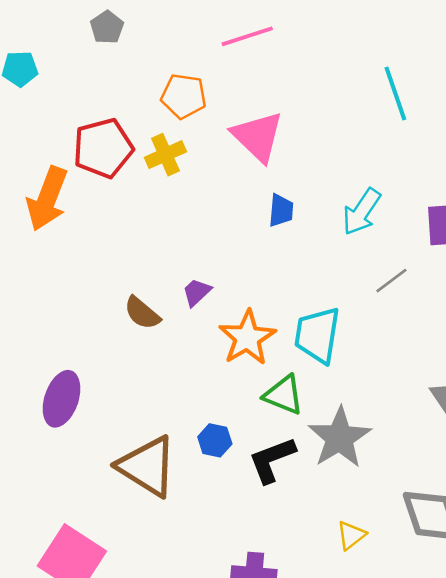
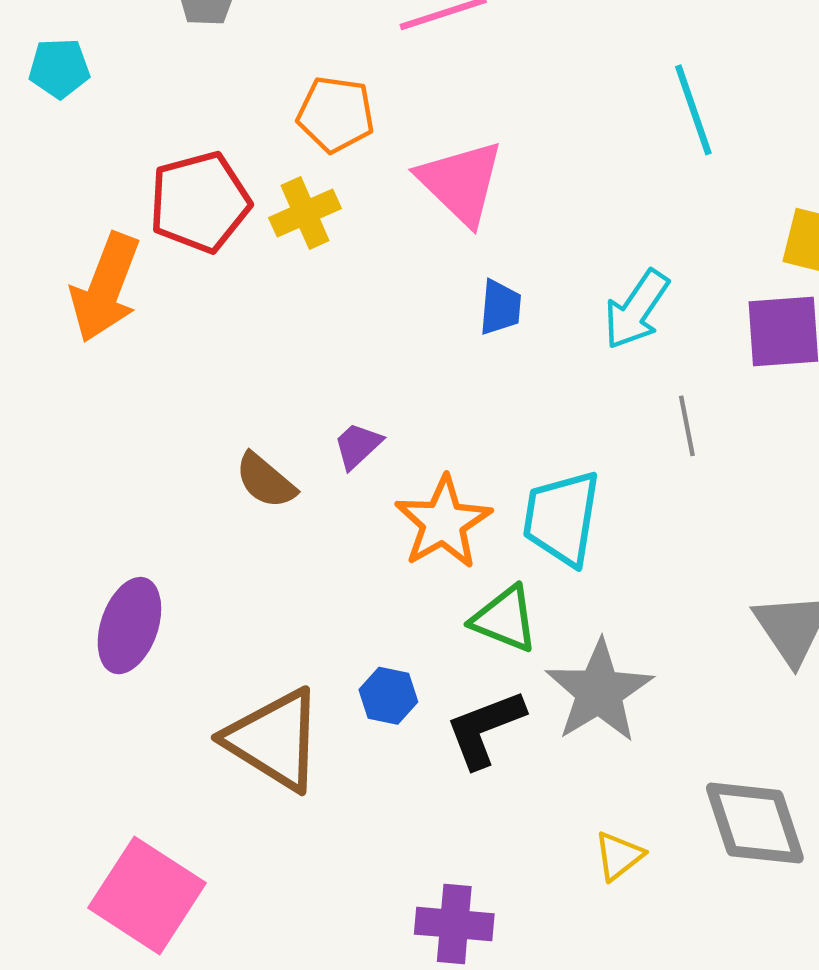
gray line: (391, 281) -> (687, 426), turned -64

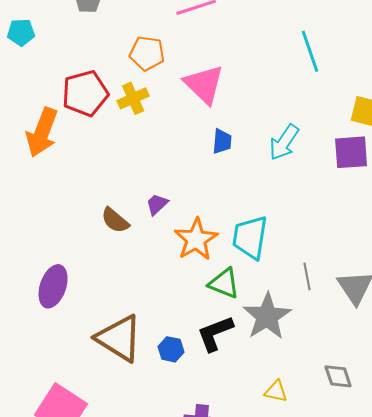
gray line: (687, 426) -> (307, 276), moved
blue hexagon: (388, 696) -> (171, 349), moved
gray diamond: (755, 823) -> (338, 376), size x0.6
yellow triangle: (619, 856) -> (276, 391), turned 50

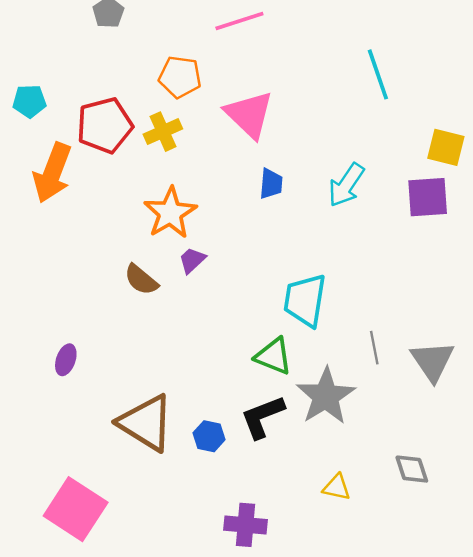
cyan pentagon: (21, 32) -> (29, 101), moved
orange star: (196, 239) -> (170, 213), moved
purple ellipse: (53, 286) -> (66, 360), size x0.6

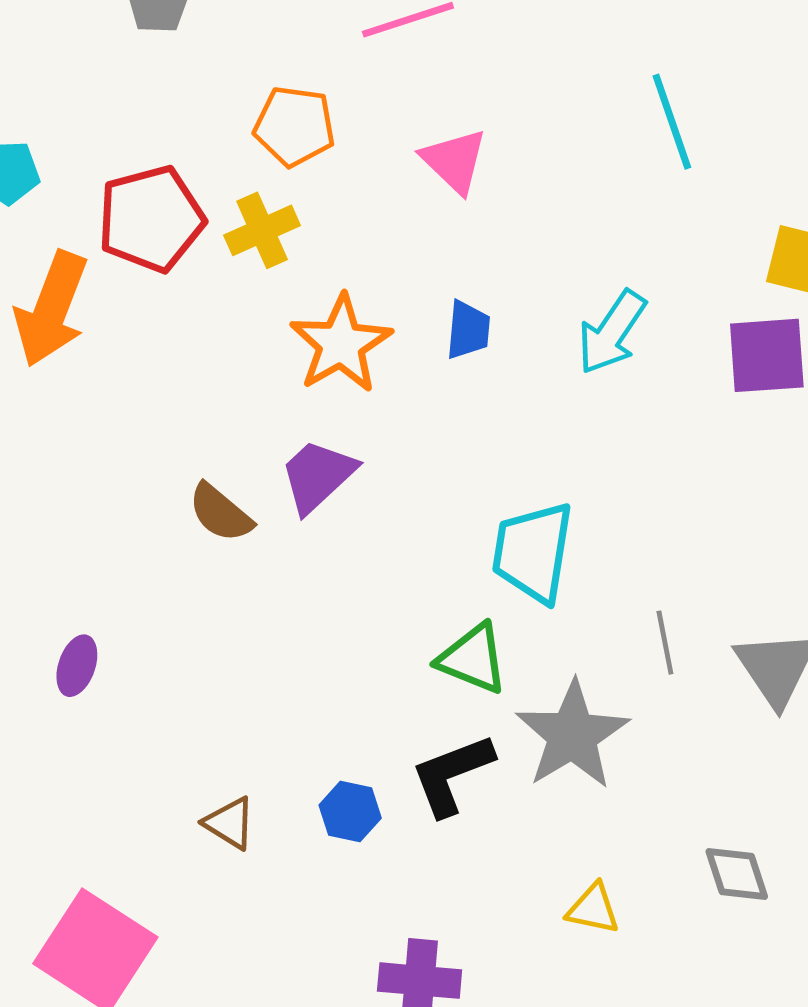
pink triangle: (249, 115) -> (454, 161), moved, size x0.7
orange star: (170, 213) -> (341, 344), moved
purple trapezoid: (192, 260) -> (318, 476), size x1.5
brown triangle: (146, 423) -> (230, 823), moved, size x0.5

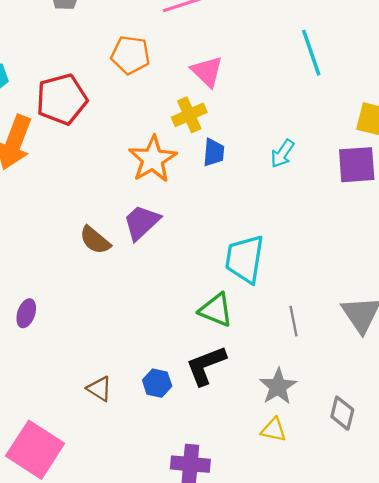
yellow cross: (262, 230) -> (189, 115), moved
cyan arrow: (612, 332) -> (282, 154), size x0.7
gray line: (665, 643) -> (294, 321), moved
gray star: (572, 735) -> (278, 386), moved, size x0.7
gray diamond: (737, 874) -> (342, 413), turned 32

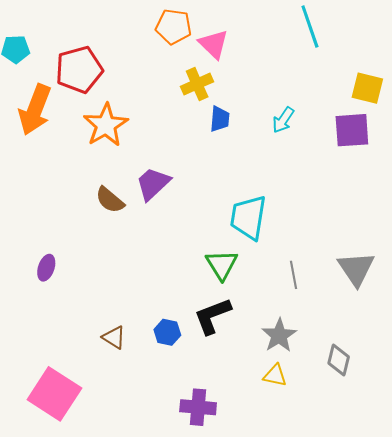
orange pentagon: (130, 55) -> (173, 27), moved
orange star: (153, 159) -> (106, 125), moved
green triangle: (216, 310) -> (222, 265), turned 36

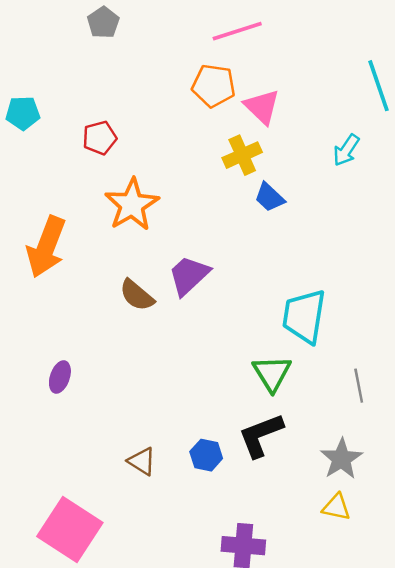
red pentagon: (79, 70) -> (100, 138), size x0.6
orange arrow: (35, 110) -> (46, 247), moved
blue trapezoid: (220, 119) -> (269, 197), turned 128
cyan arrow: (283, 120) -> (346, 150), moved

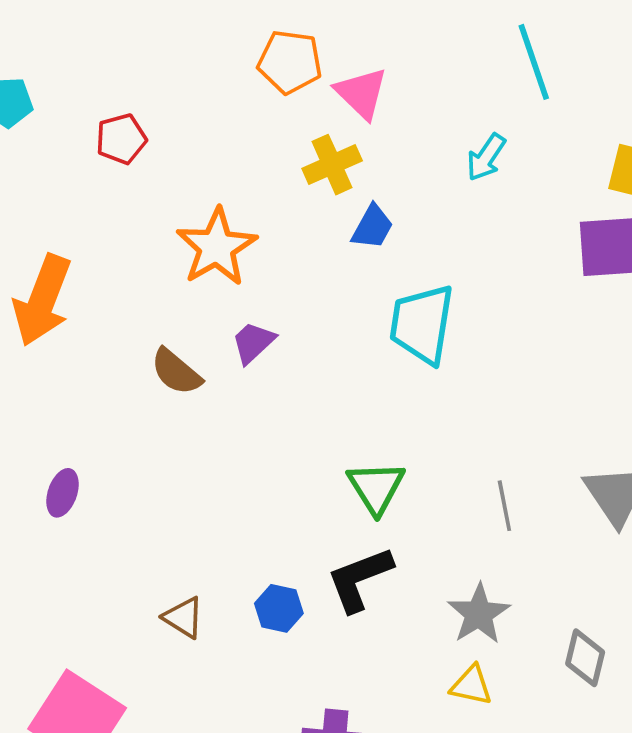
blue trapezoid: (269, 197) -> (372, 227), turned -104
orange star: (132, 205) -> (217, 247), moved
purple trapezoid: (189, 275) -> (253, 342), size x0.7
cyan trapezoid: (304, 316) -> (422, 324), moved

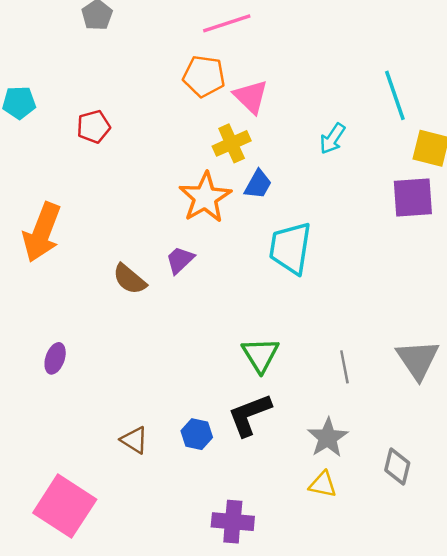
cyan line: (534, 62) -> (395, 95), moved
orange star: (217, 247) -> (205, 197), moved

